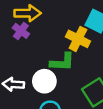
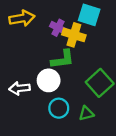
purple cross: (21, 31) -> (58, 28), moved

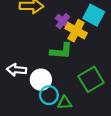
white circle: (49, 80) -> (41, 80), moved
green triangle: (86, 113) -> (65, 103), moved

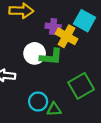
purple cross: (63, 21) -> (53, 27), turned -32
white circle: (41, 80) -> (35, 53), moved

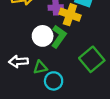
green L-shape: (51, 57) -> (59, 37), turned -50
green triangle: (54, 109) -> (40, 67), moved

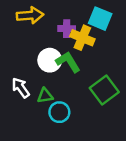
green L-shape: (59, 37) -> (68, 62), turned -70
white arrow: (18, 61) -> (21, 88), turned 54

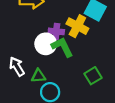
purple cross: (67, 29) -> (56, 31), moved
green square: (104, 90) -> (93, 76), size x0.7

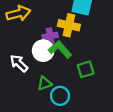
white arrow: (17, 66) -> (19, 63), moved
green square: (93, 76) -> (86, 69), moved, turned 30

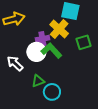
yellow cross: (69, 25) -> (59, 29), turned 30
green square: (86, 69) -> (84, 42), moved

